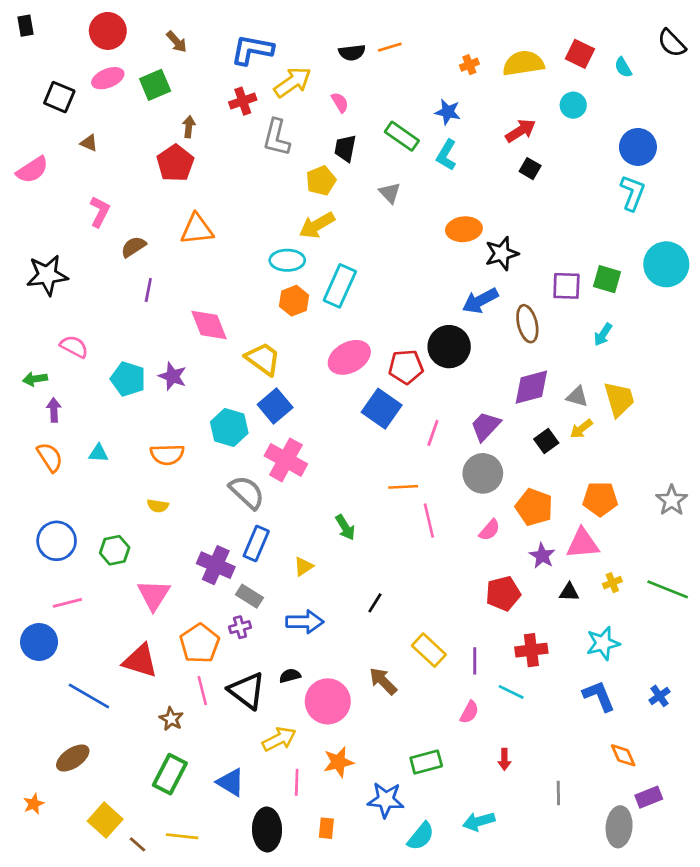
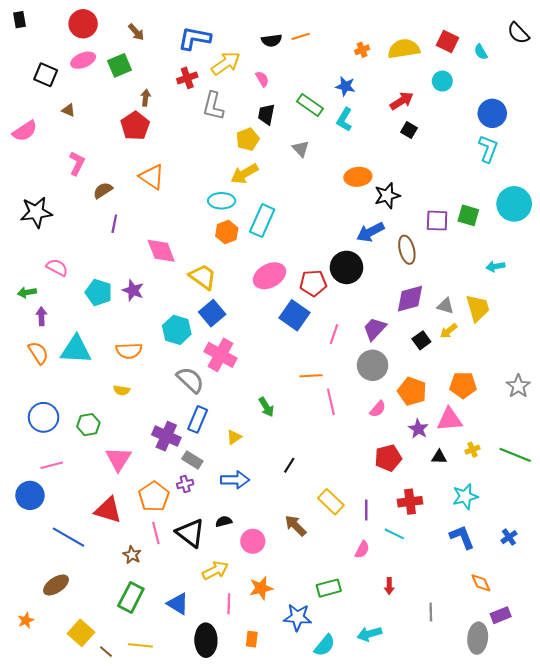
orange triangle: (197, 229) -> (152, 177), turned 40
cyan arrow: (603, 334) -> (495, 266), moved, turned 48
cyan triangle: (98, 453) -> (76, 350), size x2.0
pink circle: (328, 701) -> (253, 541), size x0.7

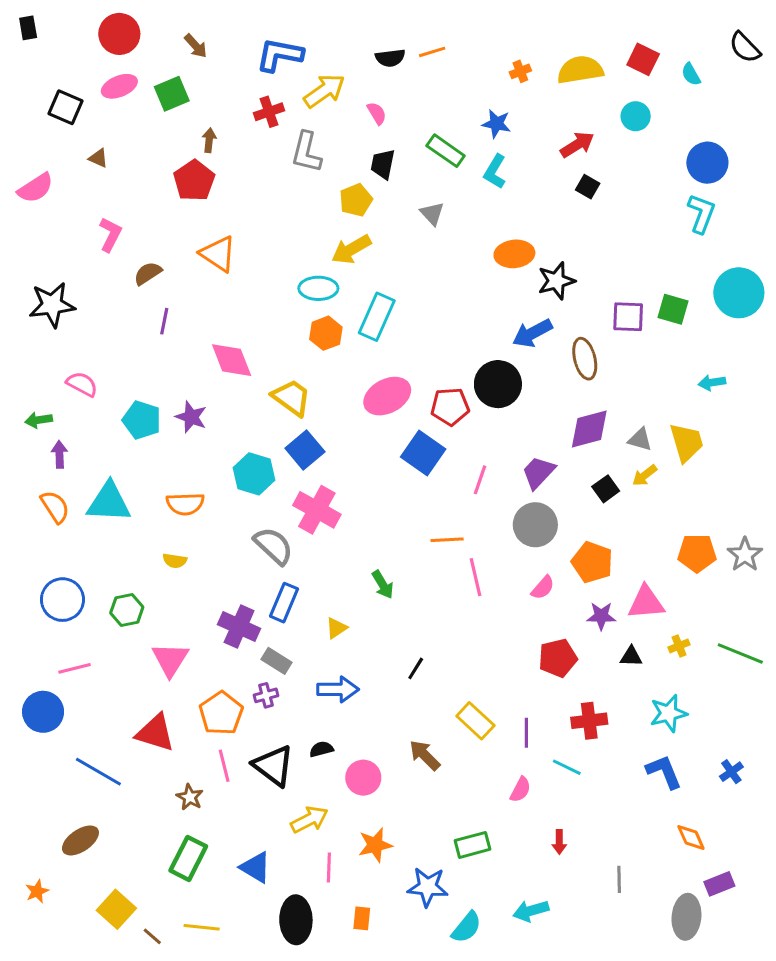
orange pentagon: (463, 385) -> (697, 553), moved
purple star: (418, 429) -> (601, 616), turned -30

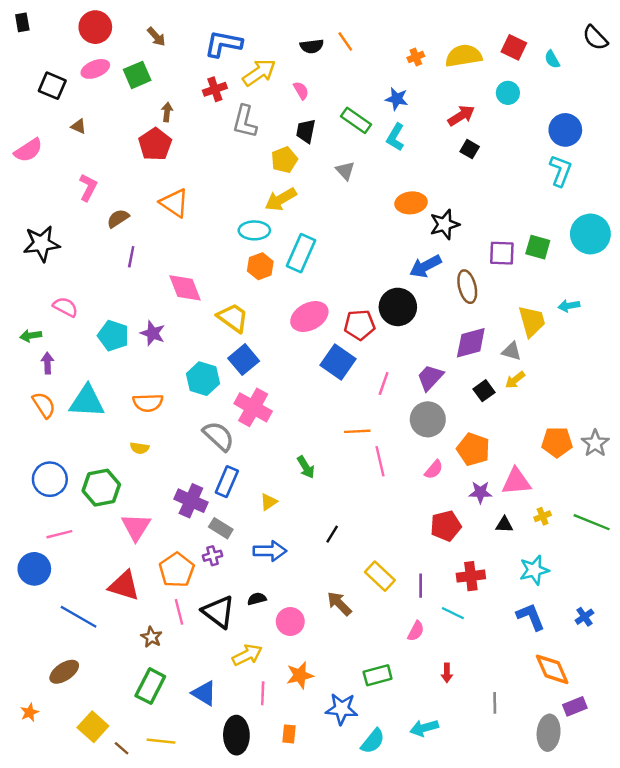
orange line: (432, 52) -> (345, 41), turned 72
yellow trapezoid: (686, 442) -> (532, 321), moved
green hexagon: (127, 610) -> (101, 488), size x1.4
orange diamond: (691, 837) -> (552, 669), size x1.5

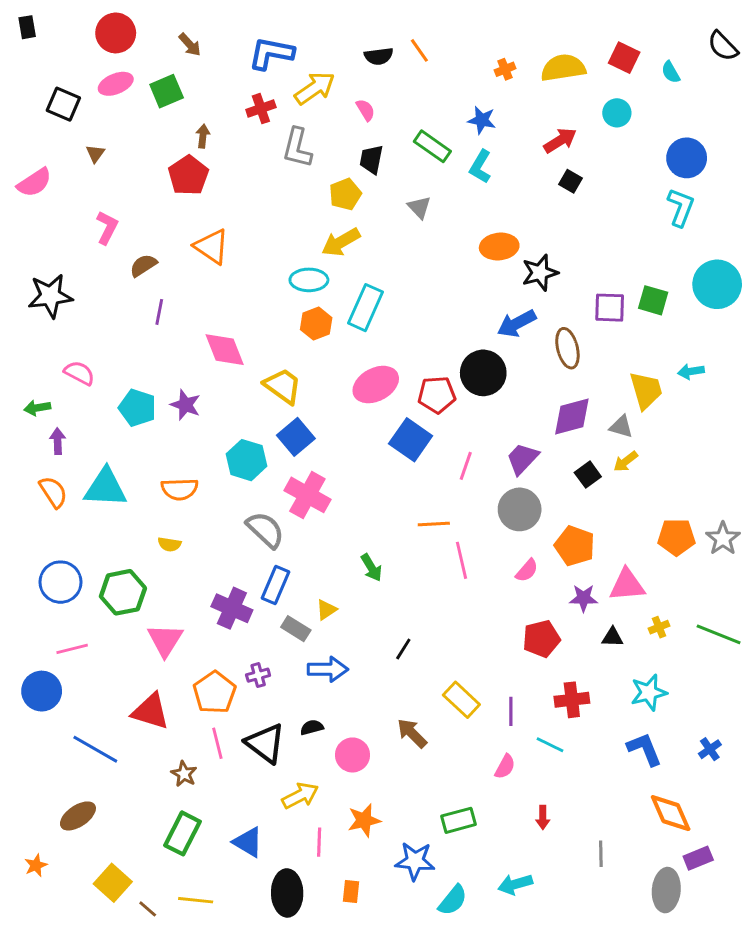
brown triangle: (79, 126) -> (95, 154), turned 42
gray rectangle: (221, 528) -> (296, 629), moved

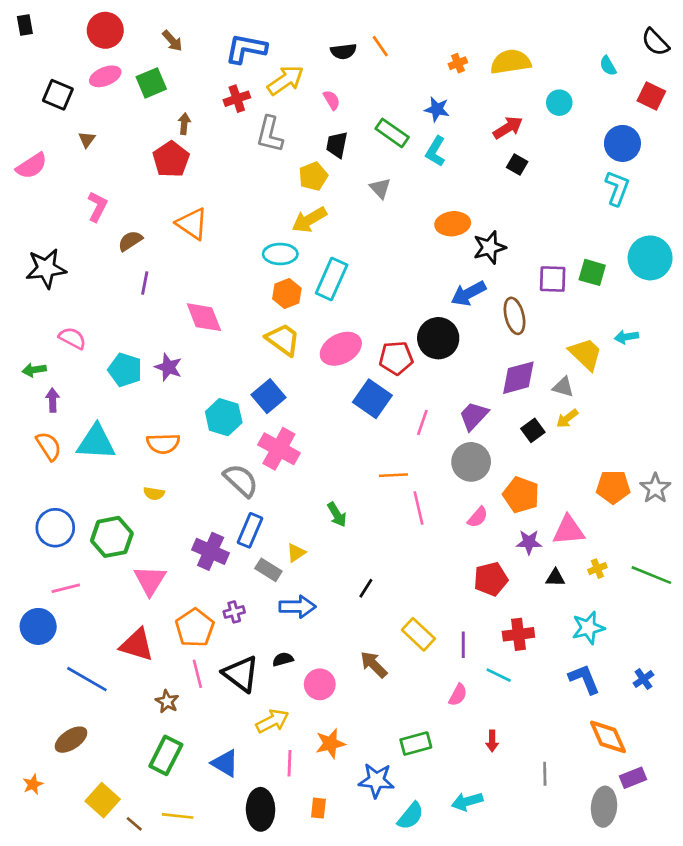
red square: (624, 58) -> (651, 96), moved
yellow trapezoid: (283, 386) -> (283, 340), moved
yellow trapezoid: (646, 390) -> (586, 354), turned -30

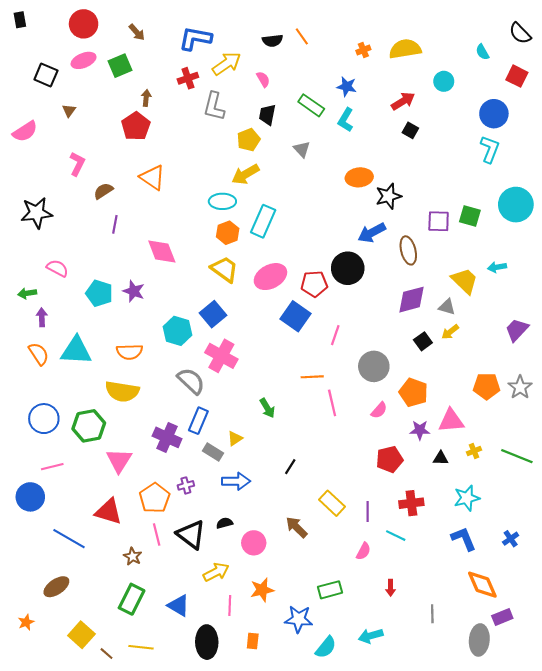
purple trapezoid: (474, 416) -> (517, 330), moved
yellow semicircle: (154, 493) -> (122, 391), size x2.0

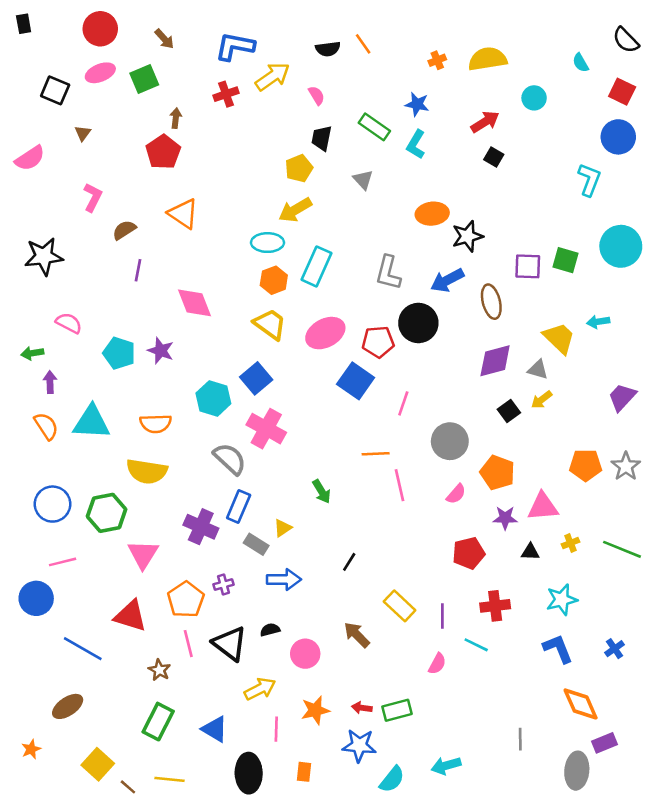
gray L-shape: (214, 106) -> (388, 273), moved
blue circle: (494, 114) -> (618, 137), moved
red arrow: (391, 588) -> (362, 708), moved, turned 98

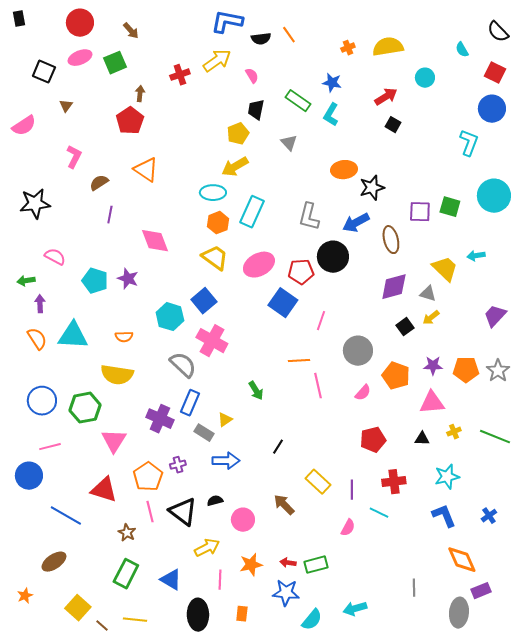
blue L-shape: (235, 46) -> (227, 22), moved
orange semicircle: (156, 424) -> (124, 337), size x0.7
purple star: (505, 518) -> (433, 366), moved

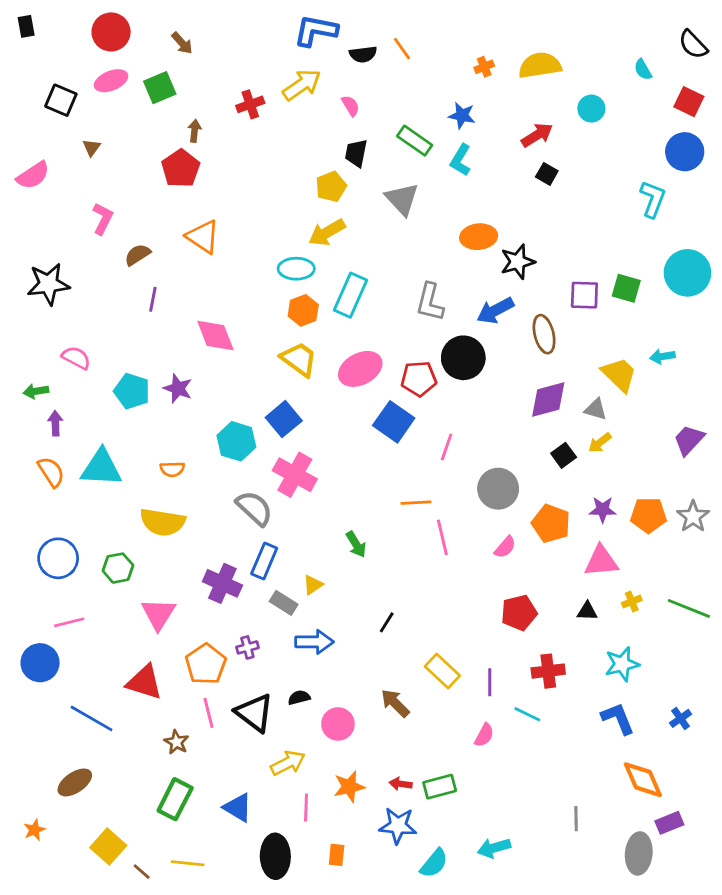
gray triangle: (289, 143) -> (402, 199), size x1.5
green hexagon: (85, 408) -> (118, 568), size x0.7

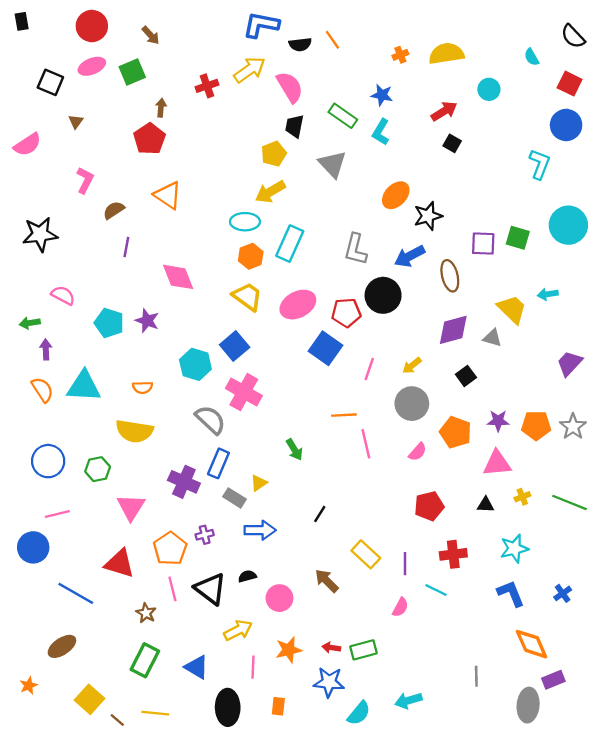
pink semicircle: (351, 106) -> (290, 87), size x1.8
orange ellipse: (479, 237) -> (396, 195), turned -40
yellow arrow: (600, 443) -> (412, 366), moved

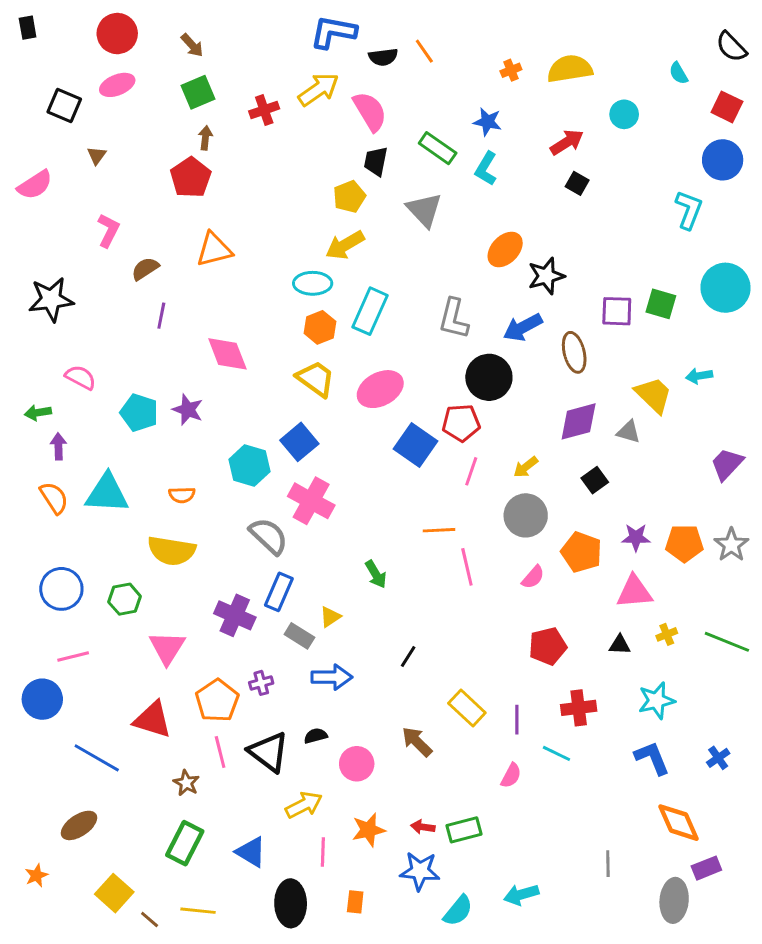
green square: (132, 72) -> (198, 92), moved
orange triangle: (168, 195) -> (214, 250), turned -48
red pentagon: (346, 313) -> (461, 423), moved

